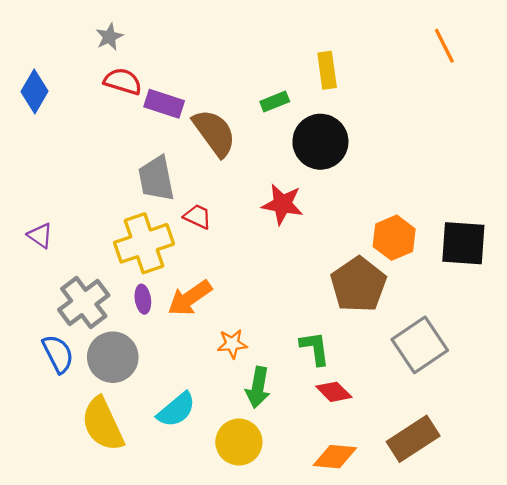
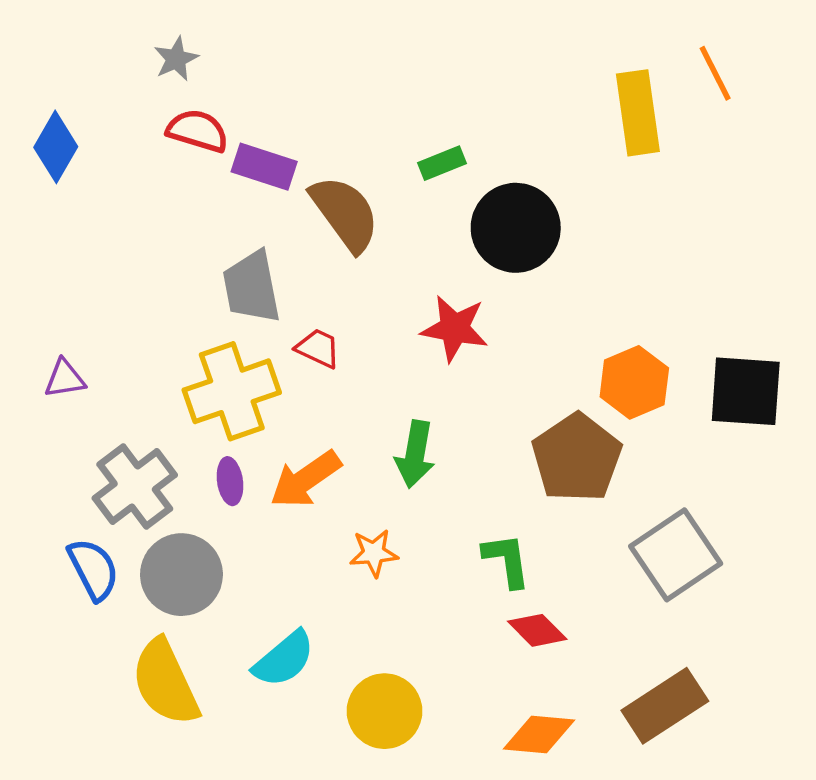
yellow rectangle: (327, 70) -> (638, 113), moved, size x1.4
purple triangle: (40, 235) -> (65, 379), turned -44
green arrow: (258, 387) -> (415, 454), moved

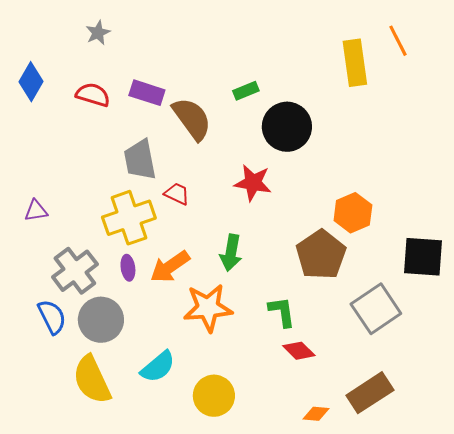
red semicircle: (198, 131) -> (93, 95), moved
black square: (746, 391) -> (423, 257), moved
orange star: (374, 553) -> (208, 308), size x1.8
orange diamond: (539, 734) -> (316, 414), moved, size x0.7

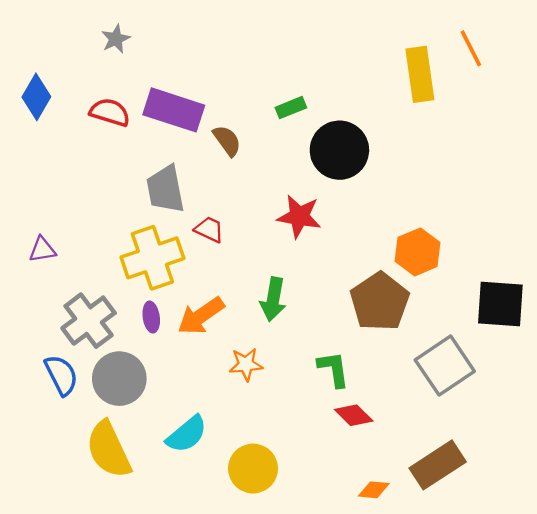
purple rectangle: (147, 93) -> (174, 110), size x1.4
brown semicircle: (192, 119) -> (227, 141), size x0.6
orange star: (208, 308) -> (246, 364), size x0.6

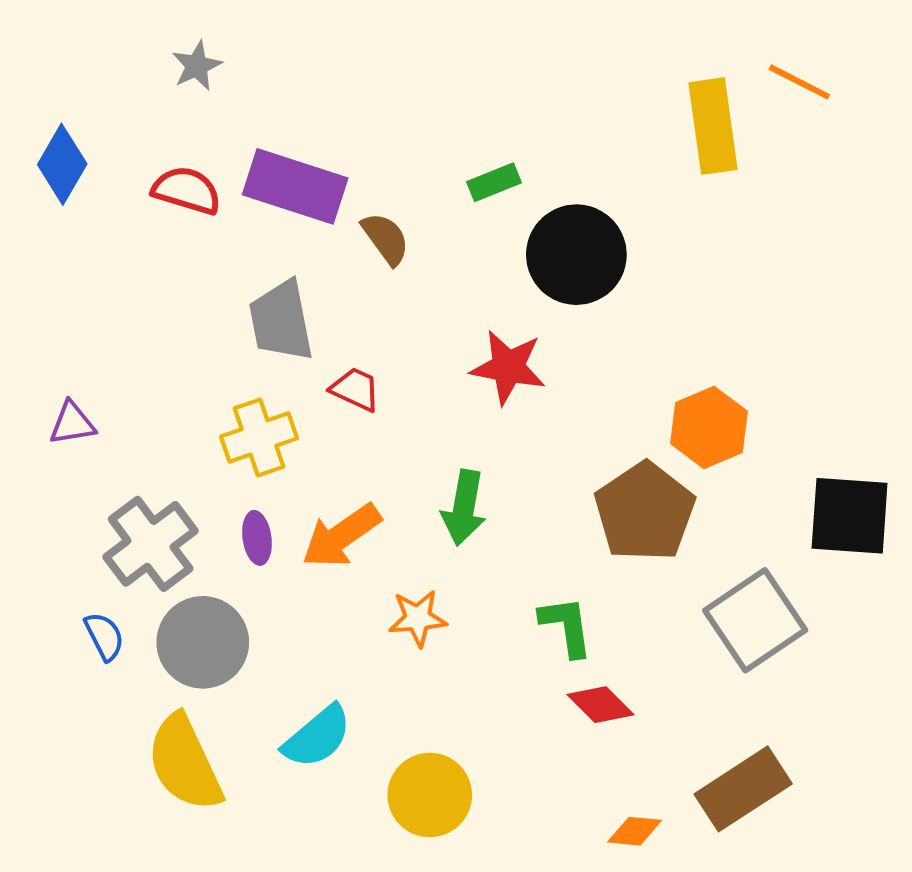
orange line: (471, 48) -> (799, 82), turned -36
yellow cross: (152, 258) -> (259, 437), size x0.7
blue semicircle: (61, 375) -> (104, 636), size x0.7

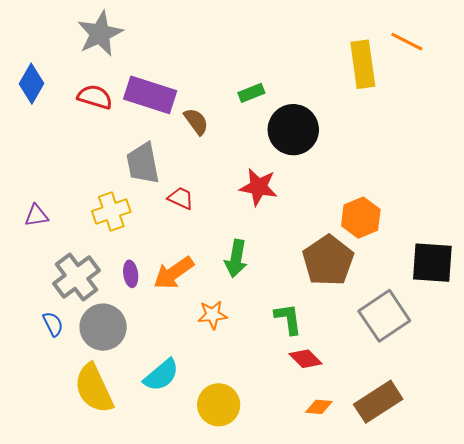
gray star: (197, 66) -> (100, 34), size x1.8
yellow cross: (259, 437) -> (111, 211), moved
orange diamond: (635, 831) -> (319, 407), moved

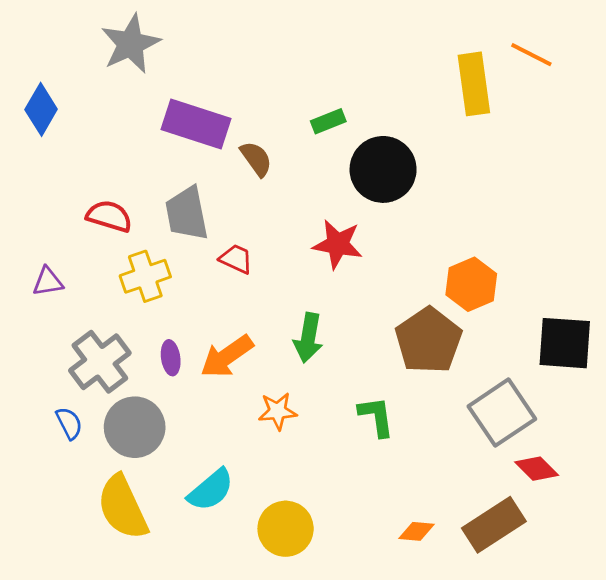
red semicircle: (95, 97) -> (109, 216), moved
red diamond: (306, 359) -> (537, 469), moved

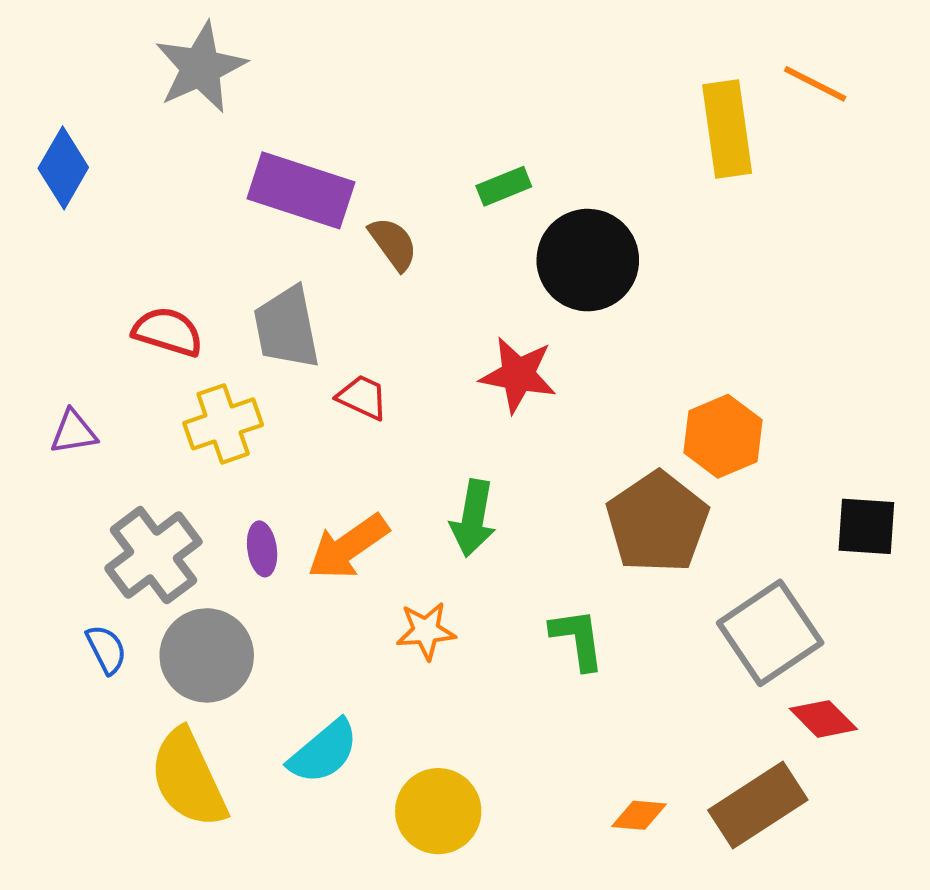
black square: (565, 343) -> (866, 526), size x0.7

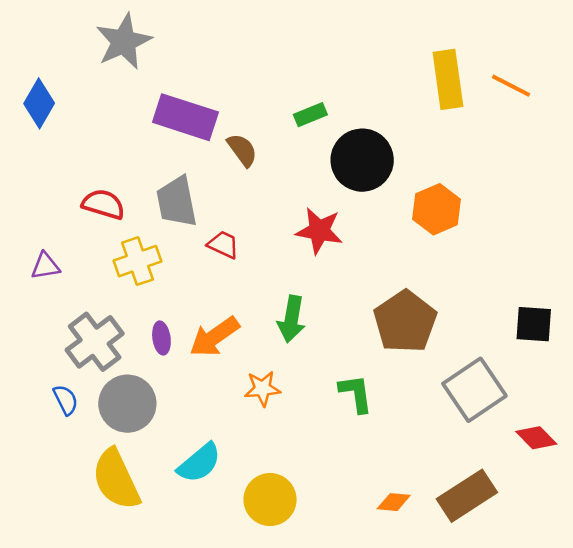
orange line: (815, 84) -> (511, 86), moved
orange hexagon: (723, 436) -> (437, 209), moved
red diamond: (823, 719) -> (536, 438), moved

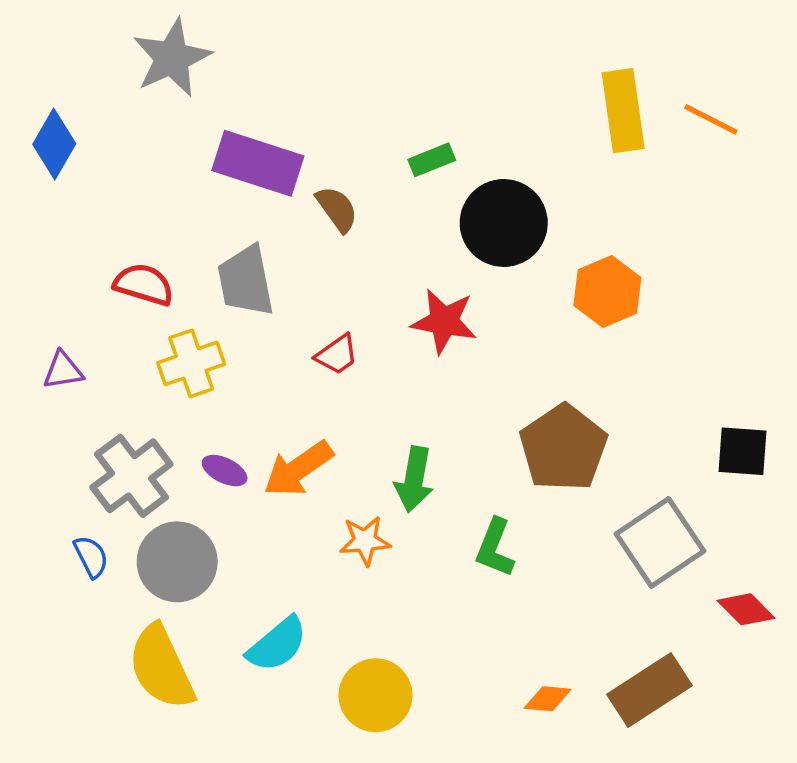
red trapezoid: (223, 245) -> (337, 355), moved, turned 120
green arrow: (291, 319) -> (414, 479), moved
purple ellipse: (161, 338) -> (225, 471), turned -56
green L-shape: (356, 394) -> (495, 548), turned -150

